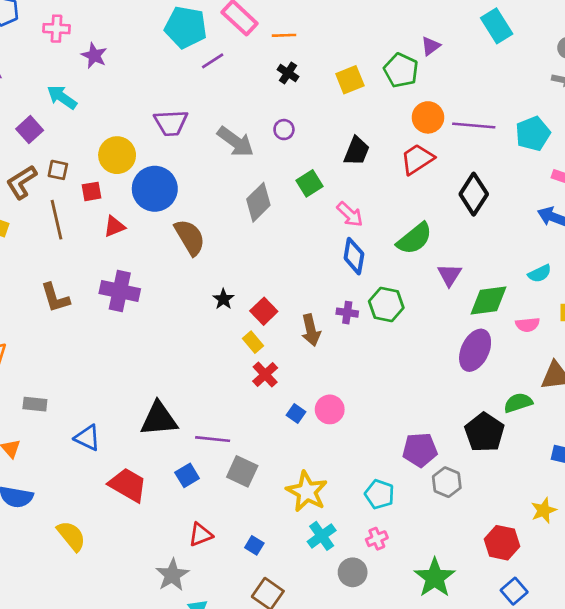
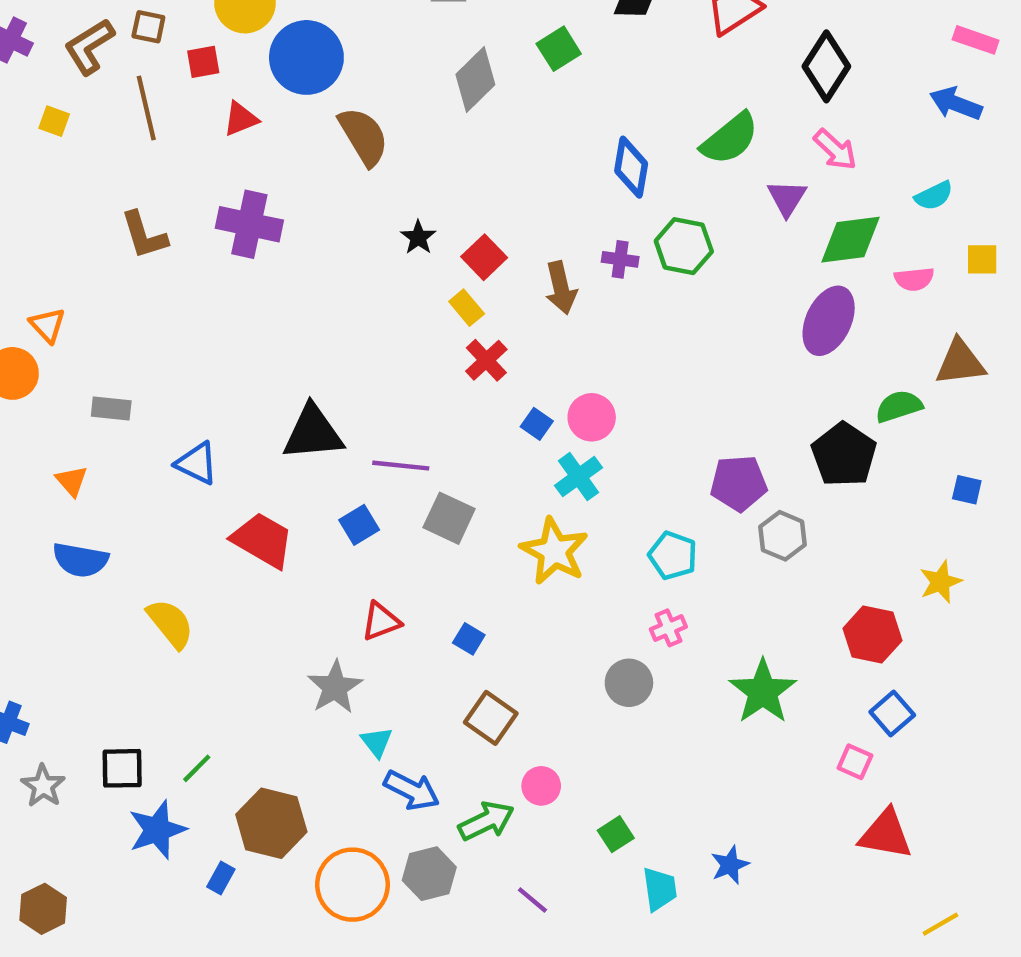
pink arrow: (350, 214) -> (835, 150), moved
cyan cross: (322, 536) -> (578, 477), moved

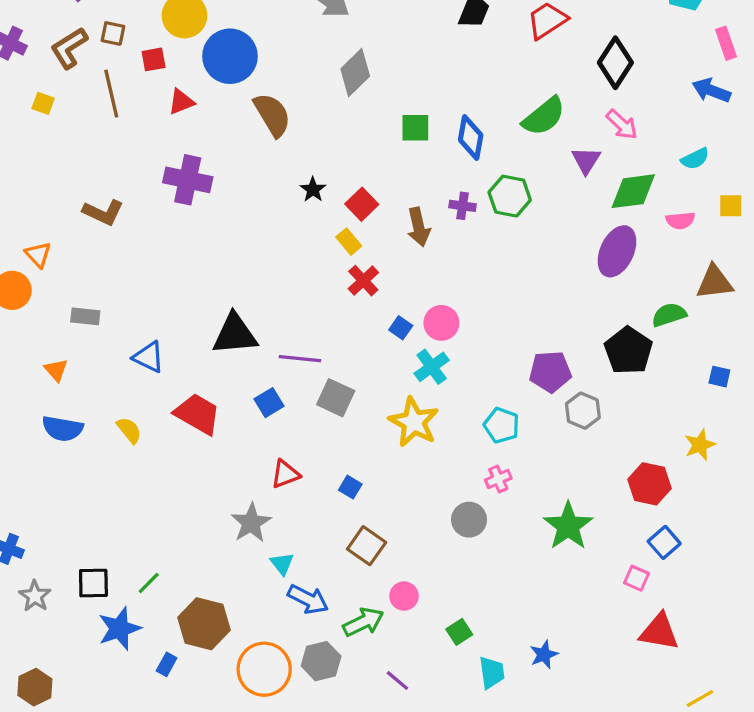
pink rectangle: (976, 40) -> (726, 43), turned 52
green square: (559, 49) -> (415, 128), moved, turned 32
brown L-shape: (144, 235) -> (103, 212), moved, turned -48
yellow semicircle: (170, 624) -> (129, 430), moved, size x0.7

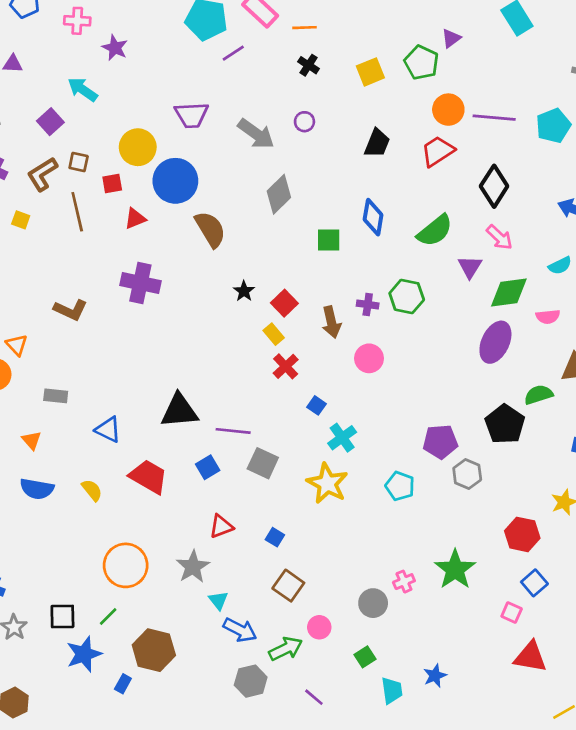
blue diamond: (471, 138) -> (373, 217), moved
pink circle: (441, 323) -> (369, 358), moved
pink cross: (498, 479) -> (404, 582), moved
gray circle: (469, 520) -> (373, 603), moved
orange circle: (264, 669) -> (126, 565), moved

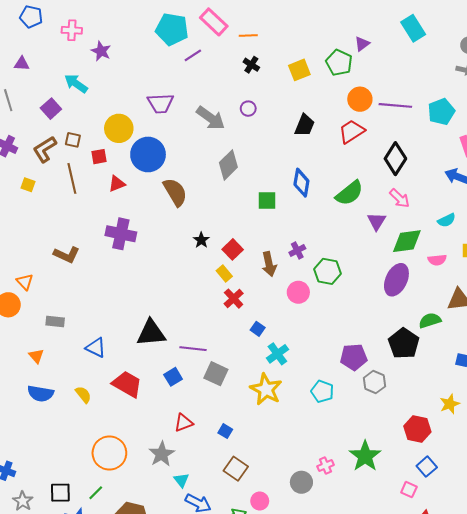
green hexagon: (407, 296) -> (328, 271), moved
purple cross: (368, 305) -> (297, 251), turned -35

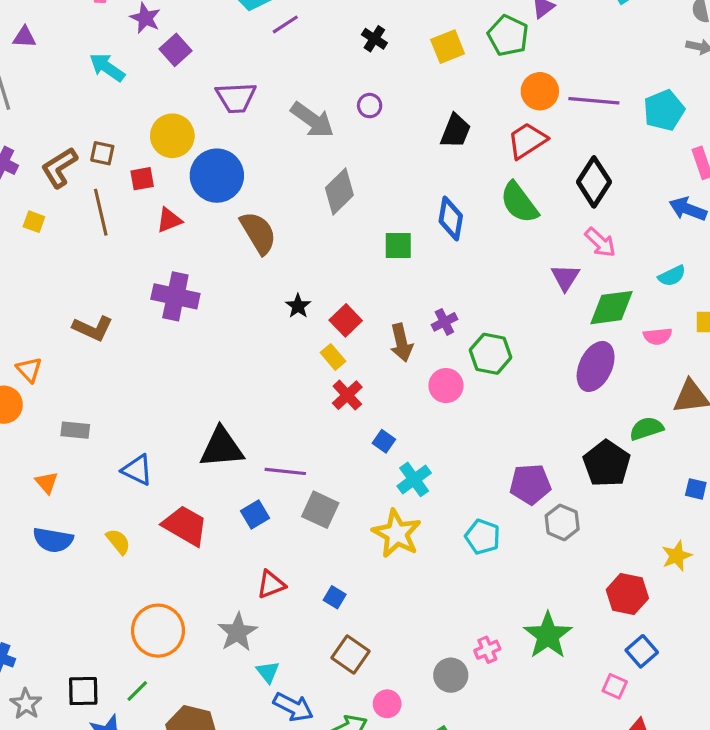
purple square: (51, 109) -> (175, 50), moved
green semicircle: (349, 193) -> (519, 203), moved, turned 92

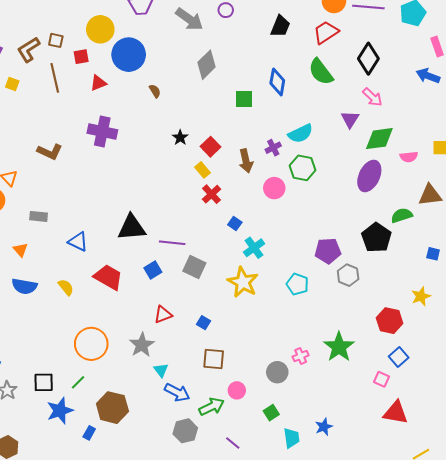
brown semicircle: (258, 233) -> (155, 91), size x0.5
cyan semicircle: (672, 276) -> (301, 133), moved, size x1.4
brown square: (351, 654) -> (214, 359), turned -30

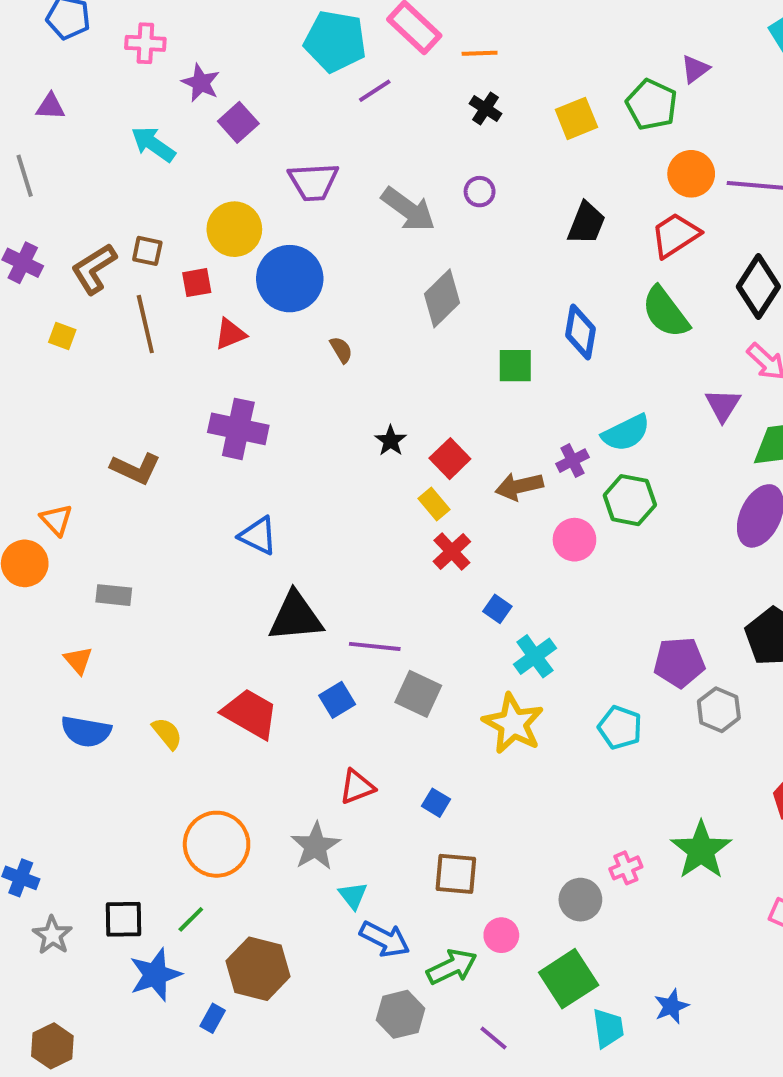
brown arrow: (246, 161) -> (519, 486), turned 90
blue triangle: (78, 242) -> (258, 536), moved
green square: (271, 413) -> (569, 979), size x1.8

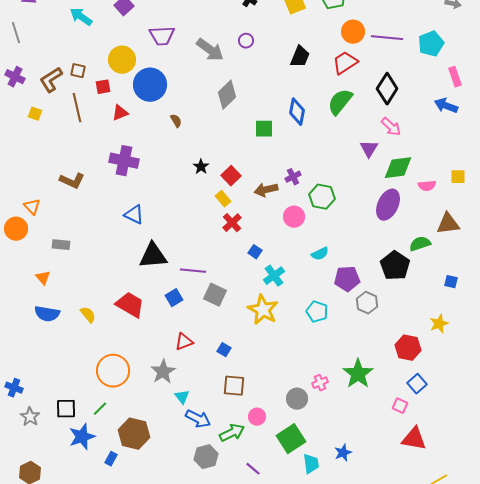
green semicircle: (665, 312) -> (340, 102), turned 76
cyan semicircle: (626, 433) -> (320, 254), moved, size x0.7

